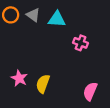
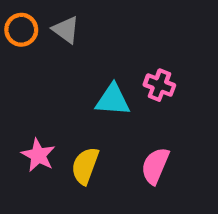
cyan triangle: (57, 19) -> (113, 100), moved
pink semicircle: (90, 91) -> (155, 166), moved

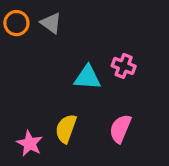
pink star: (38, 155) -> (30, 143), moved

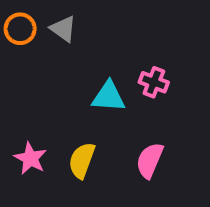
pink star: (30, 143) -> (30, 158), moved

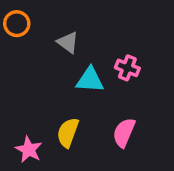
gray triangle: (63, 29) -> (68, 42), moved
pink star: (30, 158) -> (29, 150), moved

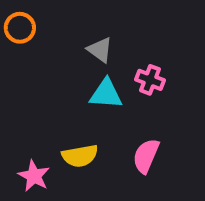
gray triangle: (68, 42) -> (100, 50), moved
yellow semicircle: (68, 133) -> (80, 156), turned -120

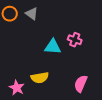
gray triangle: (100, 50) -> (32, 14), moved
pink semicircle: (146, 156) -> (81, 84), moved

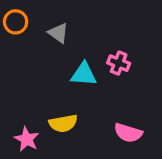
gray triangle: (32, 14) -> (58, 33), moved
pink semicircle: (81, 84) -> (128, 133), turned -96

